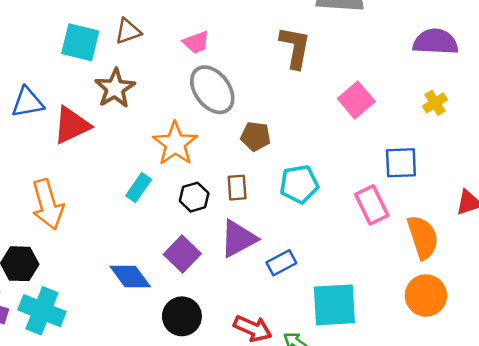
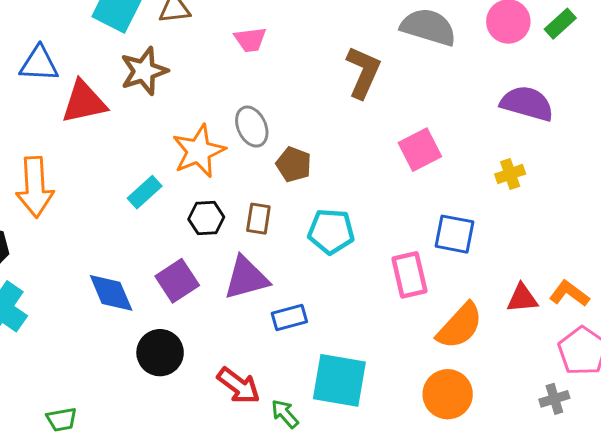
gray ellipse: (212, 90) -> (252, 127), moved, size x0.7
orange semicircle: (423, 237) -> (460, 326), turned 48

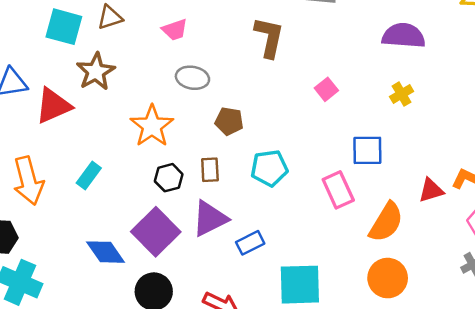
gray ellipse: (252, 127) -> (192, 78), moved, turned -44
pink square: (420, 150) -> (326, 89), size x0.7
cyan rectangle: (145, 192) -> (89, 175), moved
purple square: (177, 281) -> (156, 232), size x1.4

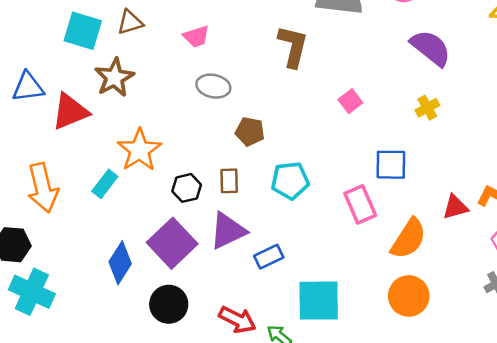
purple semicircle: (404, 36) -> (431, 48), turned 33
orange star: (152, 126) -> (139, 150), moved
blue diamond: (105, 252) -> (120, 263), turned 66

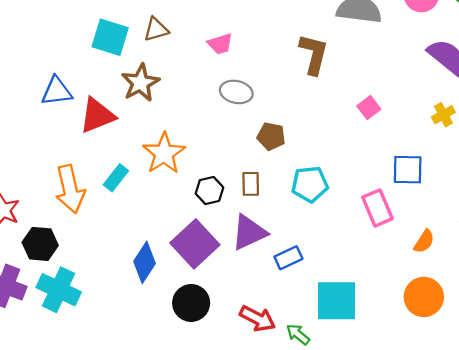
cyan rectangle: (105, 184) -> (116, 178), moved
orange semicircle: (409, 239) -> (424, 241), size x0.6

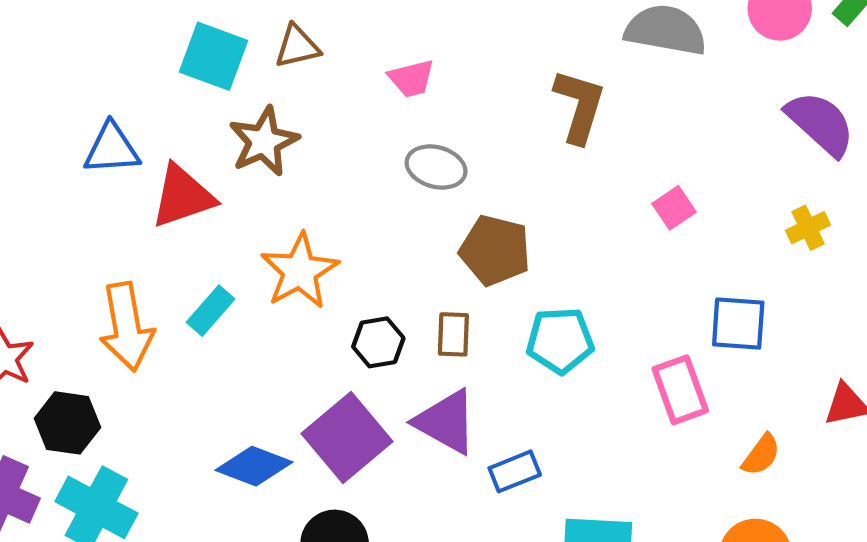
brown pentagon: (271, 136) -> (495, 250), size x1.4
purple triangle: (249, 232) -> (446, 422), turned 51
blue diamond: (144, 262) -> (254, 466), turned 75

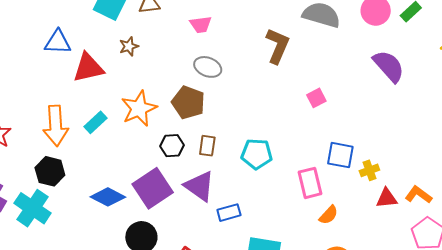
brown star: (264, 141) -> (129, 46), size x0.6
yellow cross: (808, 228) -> (369, 170), moved
brown pentagon: (495, 250) -> (188, 103), moved
black hexagon: (67, 423) -> (50, 171), moved
orange semicircle: (761, 455) -> (329, 215), moved

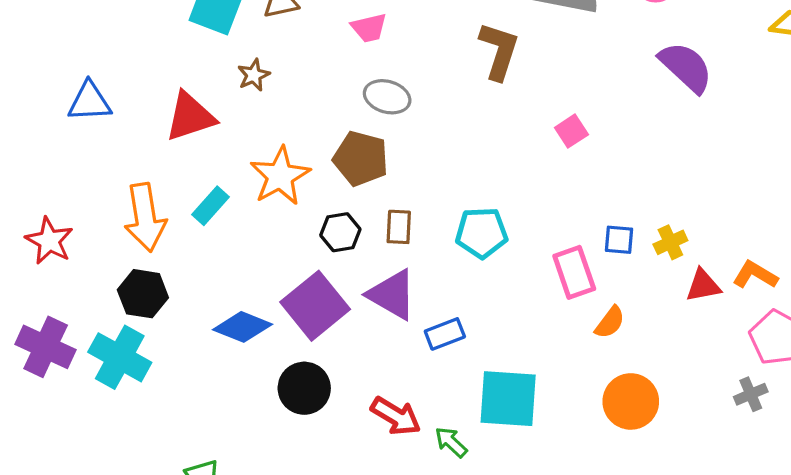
blue triangle: (58, 42) -> (90, 102), moved
blue square: (340, 155) -> (619, 240), moved, size x0.7

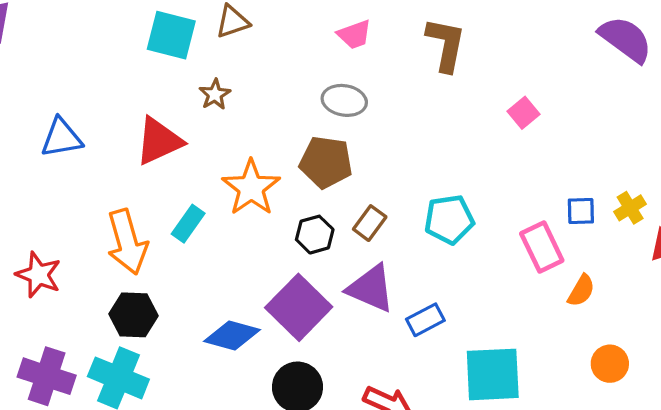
pink trapezoid: (369, 28) -> (354, 34), moved
brown rectangle: (399, 227) -> (370, 223), turned 40
orange circle: (631, 401) -> (610, 364), size x0.7

